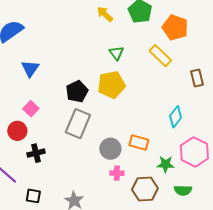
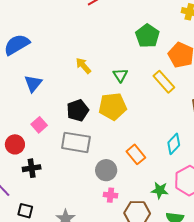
yellow arrow: (105, 14) -> (83, 66), moved
pink square: (31, 109) -> (39, 125), moved
gray rectangle: (78, 124) -> (76, 142), turned 72
orange rectangle: (139, 142) -> (136, 154), moved, turned 30

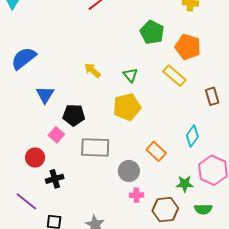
black pentagon: (78, 110) -> (74, 115), moved, turned 30

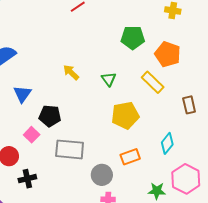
green pentagon: (152, 32) -> (133, 38), turned -30
yellow pentagon: (127, 107) -> (125, 115), moved
orange rectangle: (156, 151) -> (130, 157), turned -66

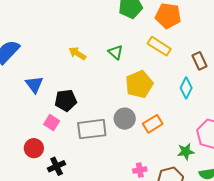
cyan diamond: (167, 143) -> (186, 88), moved
gray circle: (102, 175) -> (125, 119), moved

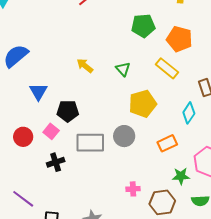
orange rectangle: (153, 124) -> (167, 143), moved
red circle: (34, 148) -> (23, 137), moved
black cross: (57, 166) -> (56, 162), moved

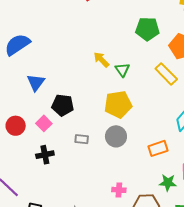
yellow arrow: (85, 66) -> (101, 60), moved
yellow pentagon: (143, 104) -> (118, 104), moved
gray rectangle: (90, 143) -> (82, 139), size x0.5

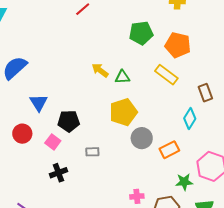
green triangle: (122, 70) -> (122, 77), turned -49
red circle: (16, 126) -> (22, 134), moved
gray circle: (116, 136) -> (142, 138), moved

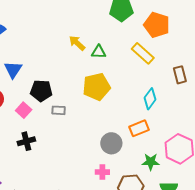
cyan diamond: (190, 118) -> (150, 99), moved
gray circle: (142, 138) -> (111, 143), moved
gray rectangle: (92, 152) -> (59, 110), moved

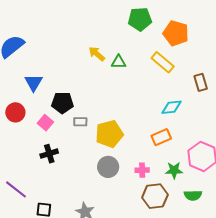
yellow pentagon: (96, 87) -> (109, 134), moved
cyan diamond: (150, 99) -> (171, 107), turned 50
gray circle: (111, 143) -> (108, 167), moved
pink cross: (102, 172) -> (142, 170), moved

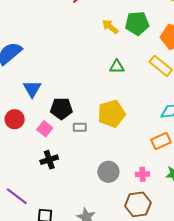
yellow arrow: (97, 54) -> (110, 27), moved
yellow pentagon: (109, 134) -> (112, 114), moved
brown hexagon: (155, 196) -> (138, 204), moved

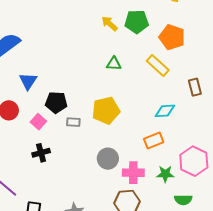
gray circle: (108, 172) -> (108, 159), moved
pink cross: (142, 174) -> (133, 173), size x1.5

